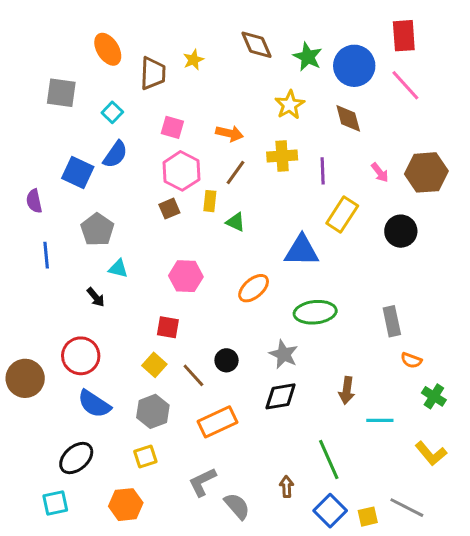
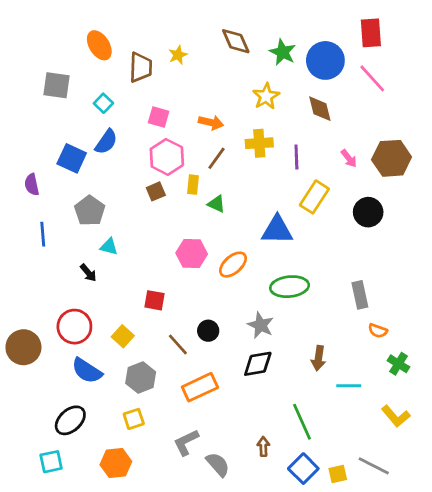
pink hexagon: (186, 276) -> (192, 253), moved
yellow square: (154, 365) -> (123, 336), moved

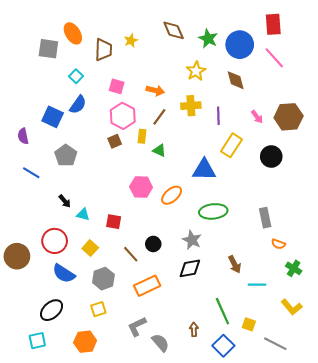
gray square: (57, 85) -> (48, 49), moved
blue line: (43, 234) -> (31, 173), turned -54
cyan triangle: (109, 247) -> (83, 214), moved
brown arrow: (318, 358) -> (235, 264), turned -36
yellow square: (338, 474) -> (249, 324), moved, turned 32

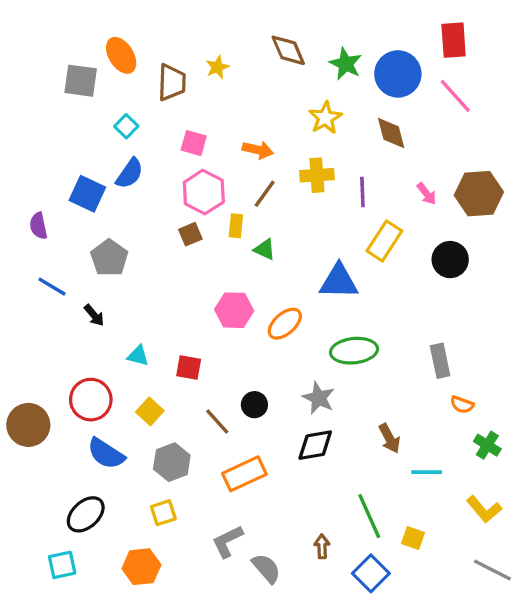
black arrow: (65, 201) -> (94, 315), moved
gray line: (275, 344) -> (492, 570), moved

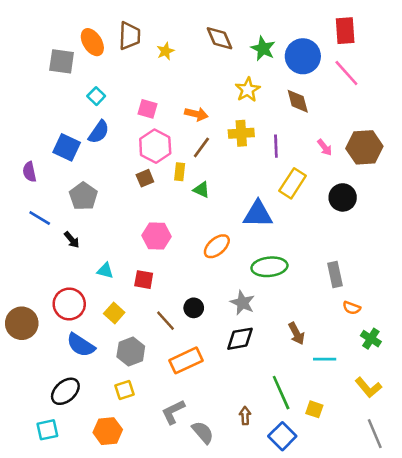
brown trapezoid: (172, 82) -> (130, 36), moved
pink hexagon: (234, 310) -> (157, 236), moved
gray line: (492, 570) -> (375, 434), turned 40

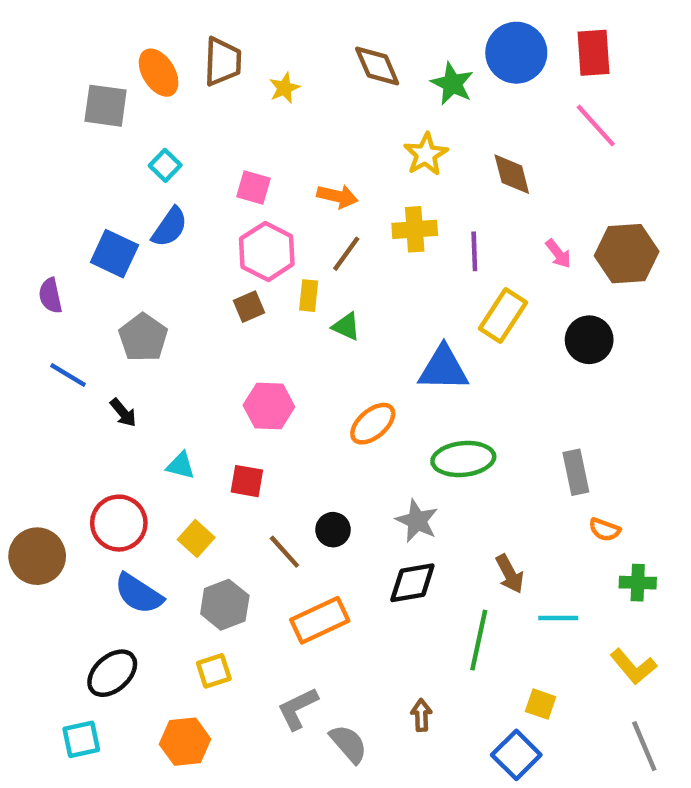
blue circle: (303, 56) -> (516, 53), moved
green cross: (371, 339) -> (638, 583), turned -30
green line: (281, 393) -> (479, 640), moved, turned 36
blue square: (282, 436) -> (516, 755), moved

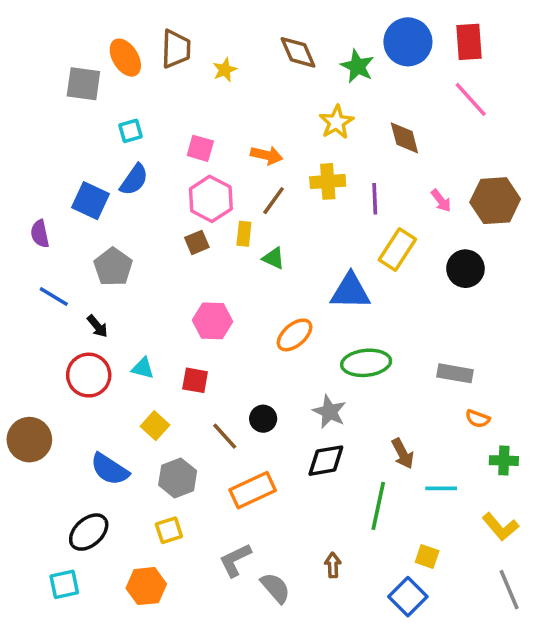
cyan square: (165, 165) -> (131, 131), turned 30
gray rectangle: (576, 472) -> (455, 373), turned -68
red circle: (119, 523) -> (89, 375), moved

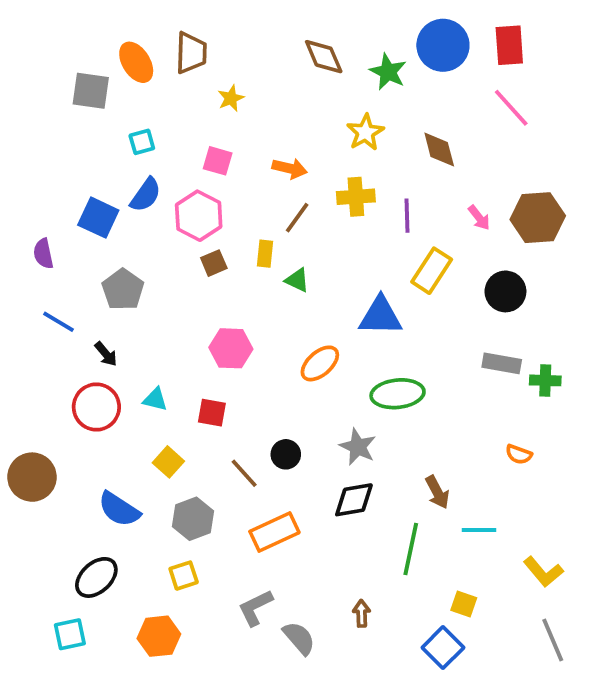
yellow star: (225, 70) -> (231, 98), moved
pink hexagon: (211, 199) -> (199, 216), moved
gray rectangle: (455, 373) -> (502, 363), moved
green cross: (504, 461) -> (545, 380), moved

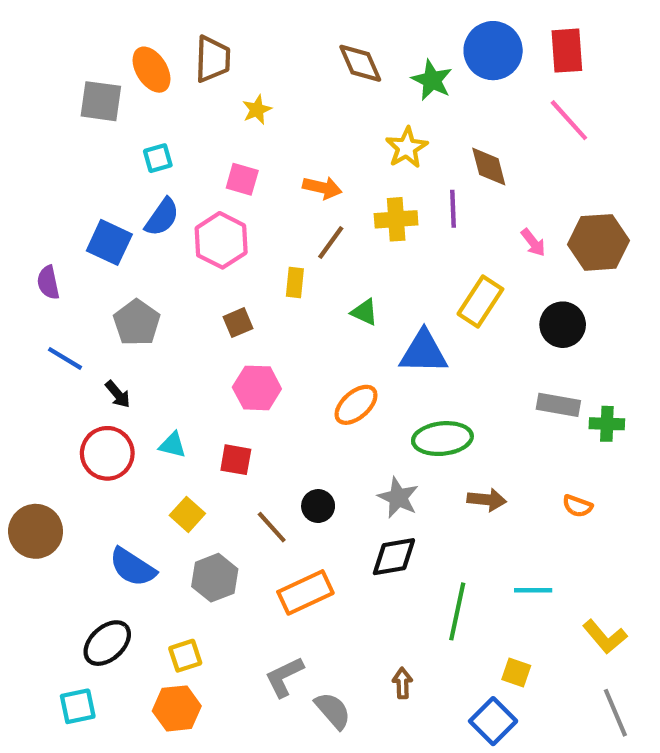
purple line: (407, 216) -> (453, 209), moved
brown square: (214, 263) -> (238, 323), moved
green triangle: (297, 280) -> (364, 312), moved
brown arrow: (437, 492) -> (487, 500), moved, turned -56
yellow square: (184, 576) -> (185, 656), moved

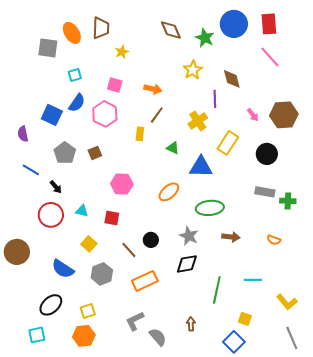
yellow cross: (396, 219) -> (198, 121), moved, turned -30
brown square: (238, 323) -> (95, 153), moved

